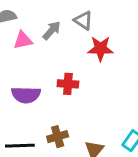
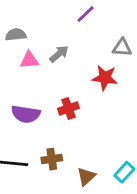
gray triangle: (83, 20) -> (122, 48), moved, turned -36
red cross: (68, 84) -> (68, 108), turned -30

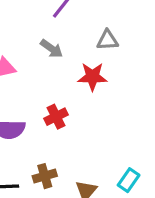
gray arrow: (59, 54) -> (52, 49), moved, turned 84

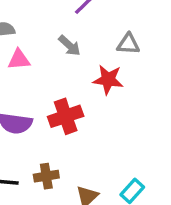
red cross: (56, 117) -> (66, 116), size x1.4

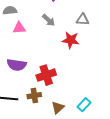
red cross: (66, 116) -> (46, 75), moved

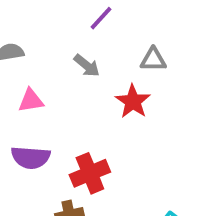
pink triangle: (19, 28) -> (31, 101), moved
red star: (71, 40) -> (133, 101), turned 30

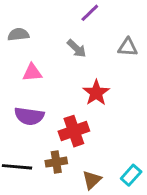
red star: (133, 101) -> (96, 93), moved

